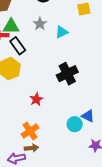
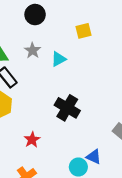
black cross: (67, 74) -> (67, 108), turned -30

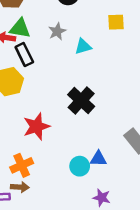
red star: (32, 140) -> (36, 126), size x1.5
blue triangle: (94, 157) -> (98, 159), turned -35

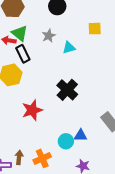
green triangle: (20, 28) -> (20, 33), turned 30
orange cross: (22, 165) -> (42, 158), moved
brown arrow: (20, 187) -> (19, 157), turned -88

